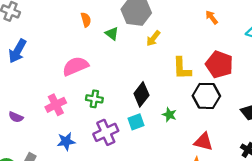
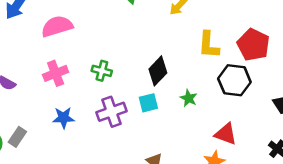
pink semicircle: (75, 66) -> (57, 26), moved

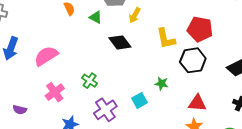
green cross: (102, 71) -> (90, 81), turned 35
black diamond: (158, 71) -> (120, 42), moved, turned -65
cyan square: (148, 103) -> (140, 100), moved

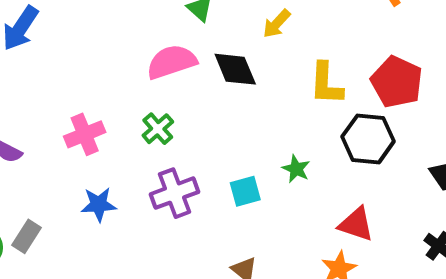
pink semicircle: (46, 56) -> (172, 62), moved

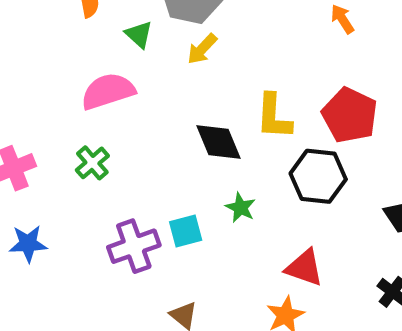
yellow arrow: (277, 24) -> (202, 49), moved
black diamond: (235, 69) -> (219, 142), moved
purple cross: (174, 193) -> (134, 246), moved

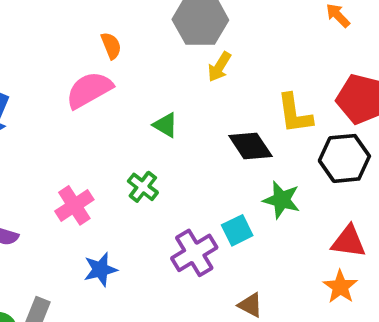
green triangle: (139, 34) -> (165, 125), moved
pink semicircle: (108, 91) -> (89, 90), moved
green star: (241, 208) -> (282, 200), size x1.4

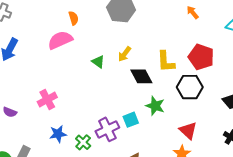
yellow arrow: (219, 67) -> (125, 54), moved
green cross: (143, 187) -> (83, 142), moved
red triangle: (349, 242) -> (188, 130), turned 30

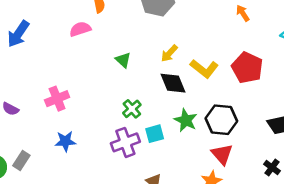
pink semicircle: (60, 40) -> (80, 29), size x0.7
yellow arrow: (125, 54) -> (169, 53), moved
yellow L-shape: (166, 62) -> (204, 69), turned -55
black hexagon: (190, 87) -> (221, 120), moved
green cross: (83, 142) -> (132, 109), moved

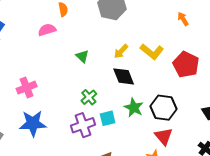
yellow L-shape: (204, 69) -> (152, 52), moved
blue star: (65, 141) -> (33, 123), size x1.5

